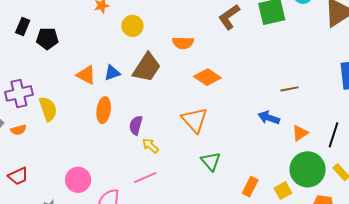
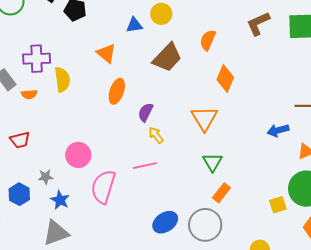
orange semicircle: (183, 43) -> (208, 40), turned 100
blue triangle: (112, 73) -> (134, 25), moved
orange diamond: (207, 77) -> (225, 79), turned 68
blue arrow: (269, 118) -> (278, 130), turned -45
orange rectangle: (250, 187) -> (221, 193), moved

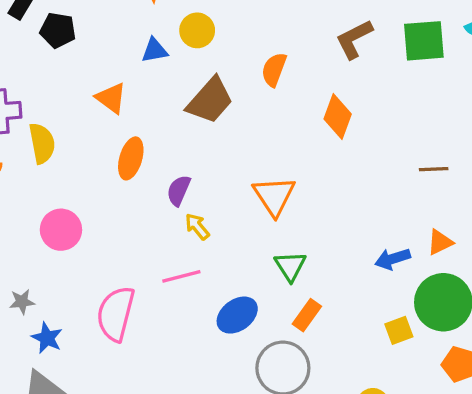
orange diamond: (225, 79) -> (338, 116), moved
blue arrow: (278, 130) -> (393, 259), moved
pink circle: (78, 155) -> (61, 230), moved
blue ellipse: (165, 222) -> (237, 315), moved

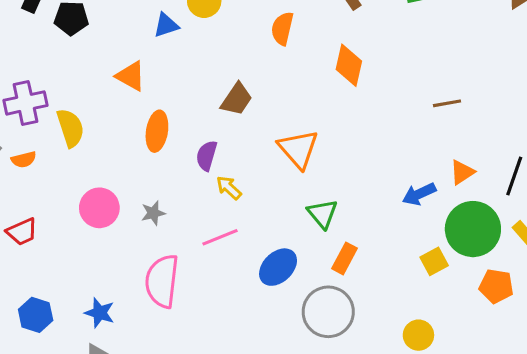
brown trapezoid: (210, 100) -> (237, 99), moved, size x0.7
gray star: (22, 302) -> (153, 213), moved

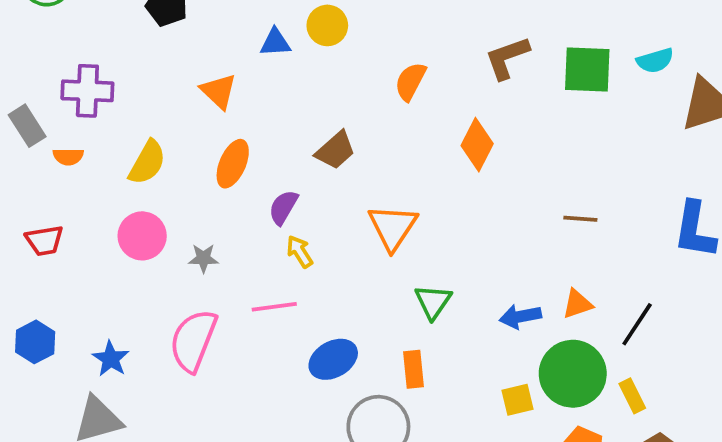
yellow semicircle: (70, 128) -> (147, 162), moved, turned 33
green triangle: (322, 214) -> (433, 302), moved
orange rectangle: (344, 258) -> (414, 369), turned -48

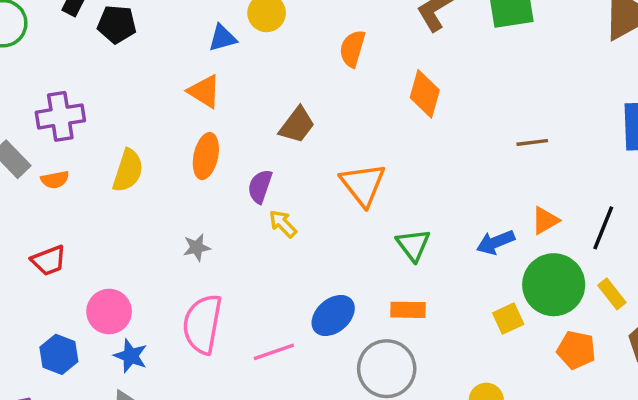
orange triangle: (219, 91) -> (204, 91), moved
pink circle: (142, 236) -> (109, 312), moved
pink line: (274, 307) -> (274, 352), moved
orange rectangle: (414, 369) -> (408, 310), turned -72

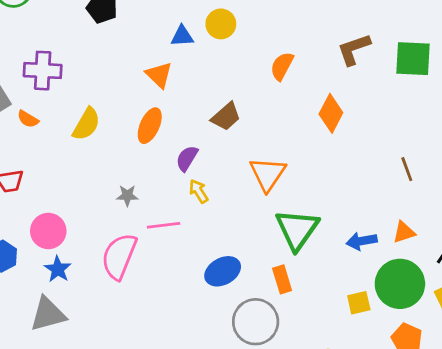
brown line: (532, 142) -> (407, 169), turned 65
orange semicircle: (55, 180) -> (28, 119), turned 30
green triangle: (413, 245) -> (297, 229), size x1.6
orange rectangle: (408, 310) -> (282, 279), turned 60
pink line: (274, 352) -> (164, 225), moved

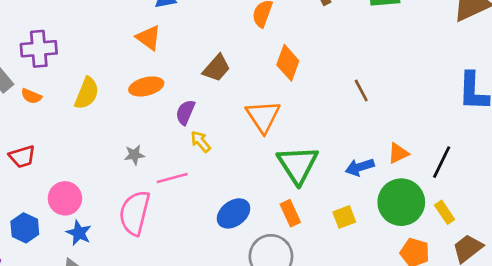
orange diamond: (331, 113) -> (288, 63), moved
orange ellipse: (150, 126) -> (146, 86), turned 60
brown line: (407, 169) -> (361, 91), moved
yellow square: (359, 303) -> (344, 217), moved

